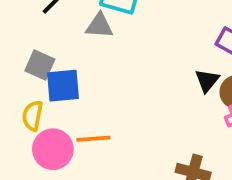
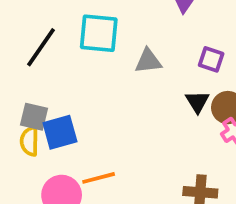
gray triangle: (99, 26) -> (148, 61), moved
yellow semicircle: (33, 116) -> (29, 141), moved

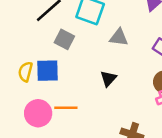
black triangle: (197, 102) -> (108, 79), moved
gray square: (34, 117) -> (64, 39), moved

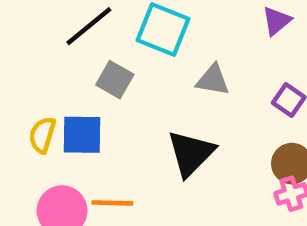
black triangle: (108, 79) -> (191, 153), size x1.6

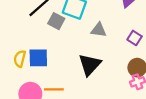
gray square: (115, 80) -> (56, 21), moved

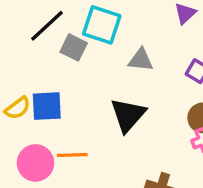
yellow semicircle: (20, 59) -> (18, 108), turned -140

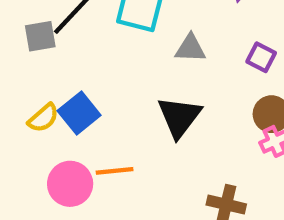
gray square: (74, 47) -> (40, 36), moved, turned -32
blue square: (47, 106) -> (79, 113), turned -32

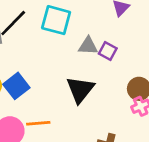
purple square: (261, 57) -> (108, 51), moved

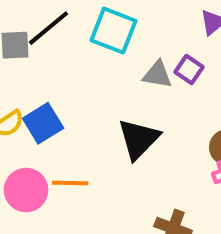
purple square: (108, 51) -> (189, 69), moved

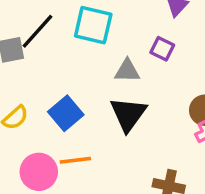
gray triangle: (157, 75) -> (127, 71), moved
blue square: (43, 123) -> (66, 113), moved

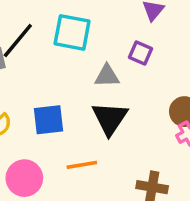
blue square: (66, 113) -> (49, 120), turned 36
orange line: (75, 160) -> (82, 165), moved

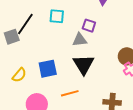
cyan square: (72, 32) -> (57, 16), size x0.7
purple square: (141, 53) -> (89, 26), moved

